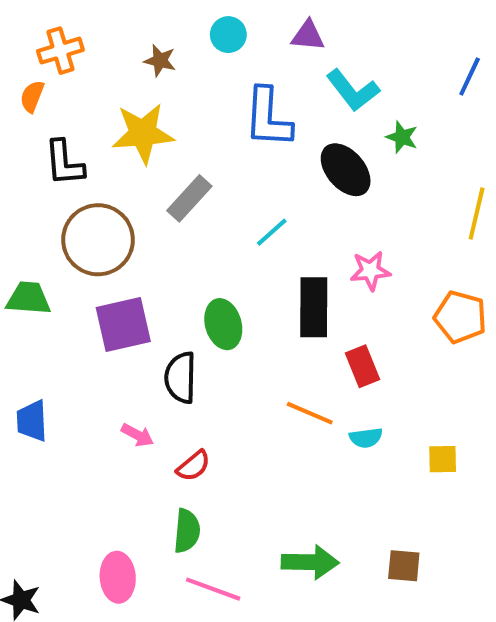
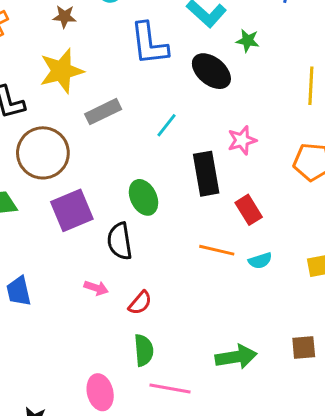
gray rectangle: (189, 198) -> (103, 112), turned 32

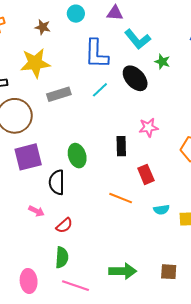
cyan line: (166, 125) -> (100, 90), moved
black rectangle: (206, 174) -> (121, 146), size x0.7
cyan semicircle: (260, 261) -> (161, 210), moved

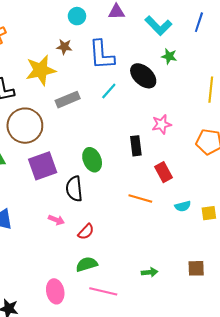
brown star: (43, 27) -> (64, 47), moved
cyan L-shape: (138, 39) -> (158, 26), moved
green semicircle: (62, 257) -> (87, 264), turned -105
green arrow: (123, 271) -> (150, 272), size x0.6

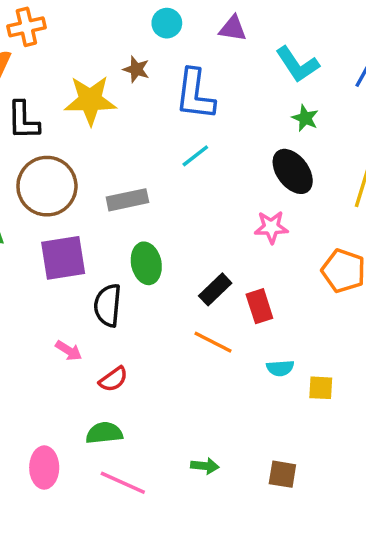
black ellipse: (143, 76) -> (293, 171), moved
gray rectangle: (68, 100) -> (127, 200), moved
black rectangle: (136, 146) -> (215, 289), moved, turned 42

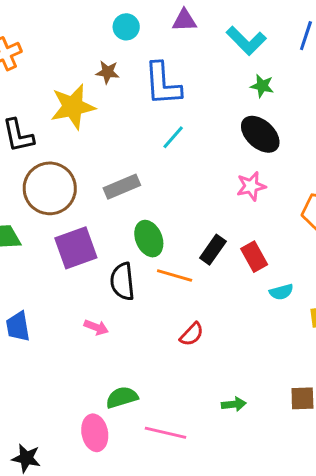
orange line: (213, 342) -> (175, 275), moved
cyan semicircle: (280, 368) -> (281, 292), moved
red semicircle: (113, 379) -> (192, 334), moved
green semicircle: (104, 433) -> (122, 397), moved

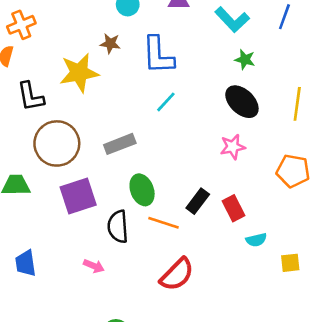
red semicircle: (192, 334) -> (177, 274), size x1.6

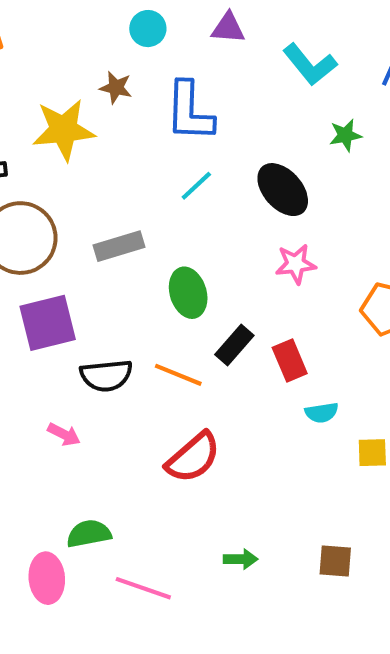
green star: (245, 60) -> (345, 135), moved, turned -30
black ellipse: (242, 102) -> (283, 190), moved
green ellipse: (142, 190) -> (188, 293), moved
black semicircle: (118, 227) -> (106, 376), turned -96

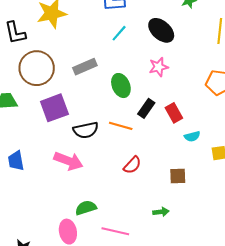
pink star: (296, 264) -> (159, 67), moved
pink arrow: (64, 434) -> (68, 161), size x1.8
red semicircle: (193, 457) -> (132, 165), size x0.7
brown square: (335, 561) -> (178, 176), moved

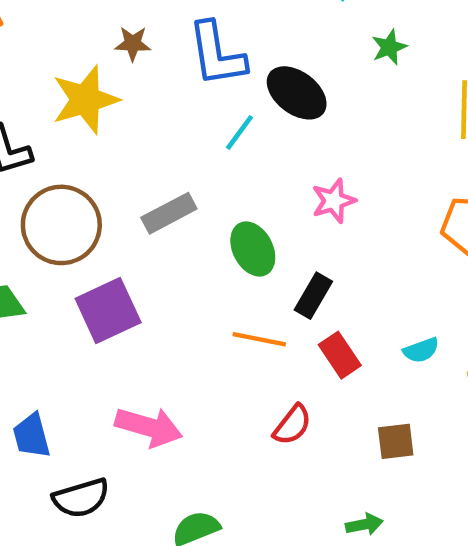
black ellipse: (161, 30) -> (297, 93), moved
red rectangle: (174, 113) -> (340, 355), moved
black semicircle: (86, 130) -> (81, 498), moved

